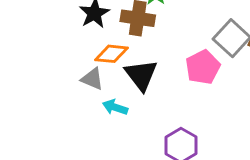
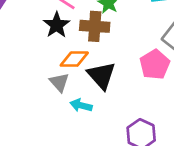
gray triangle: (92, 79) -> (59, 82), turned 30

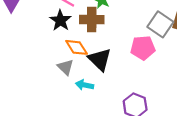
orange diamond: (74, 59) -> (77, 47), turned 60
pink pentagon: (155, 65) -> (143, 48), turned 30

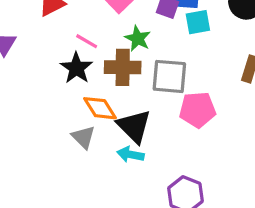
gray square: (160, 24) -> (169, 76), moved, turned -30
cyan arrow: (85, 85) -> (131, 154), moved

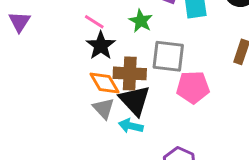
brown cross: (123, 67) -> (130, 73), moved
black star: (76, 68) -> (101, 46), moved
gray triangle: (83, 137) -> (103, 108), moved

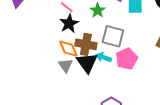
pink pentagon: (193, 87) -> (127, 59), turned -30
cyan arrow: (131, 126) -> (104, 57), moved

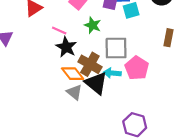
brown cross: (86, 44) -> (90, 64), turned 35

